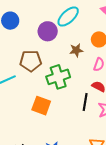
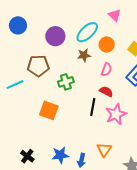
cyan ellipse: (68, 17) -> (87, 32), moved
green cross: (58, 77) -> (66, 82), size x0.7

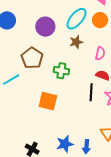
orange circle: (107, 44) -> (100, 20), moved
brown pentagon: (38, 66) -> (32, 58), turned -30
green cross: (66, 82) -> (61, 71), turned 35

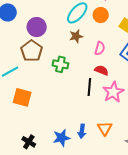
purple circle: (45, 27) -> (37, 27), moved
orange square: (48, 101) -> (22, 97), moved
blue arrow: (86, 147) -> (82, 131), moved

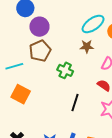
purple circle: (37, 27) -> (39, 27), moved
black line: (89, 87) -> (75, 103), moved

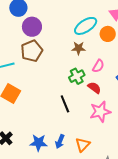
green cross: (65, 70) -> (77, 76), moved, turned 35
black line: (75, 103) -> (65, 104), turned -42

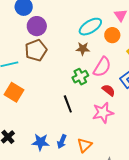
pink semicircle: (98, 66) -> (102, 67), size x1.5
red semicircle: (94, 88) -> (109, 90), moved

